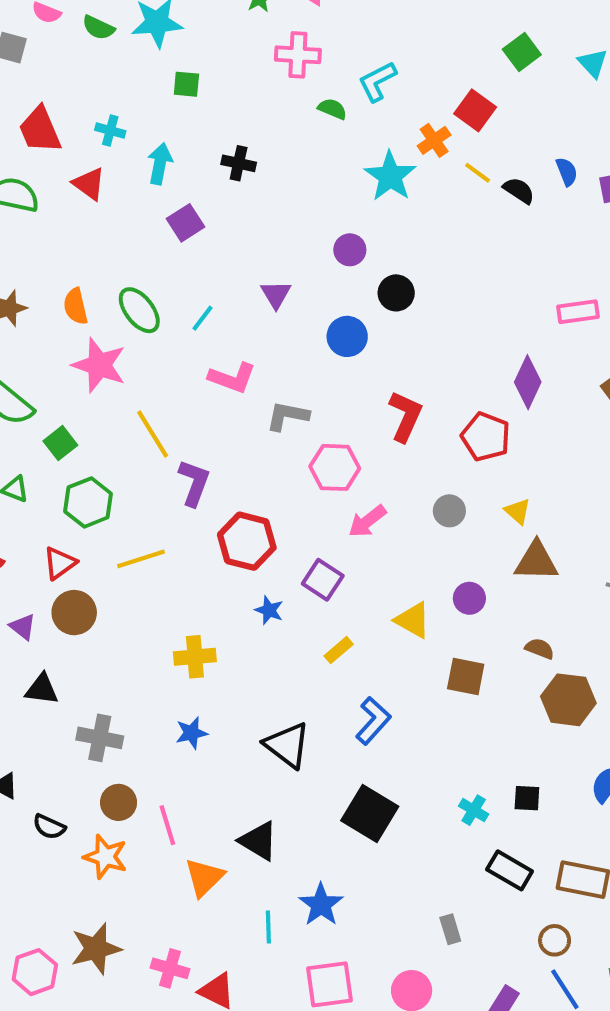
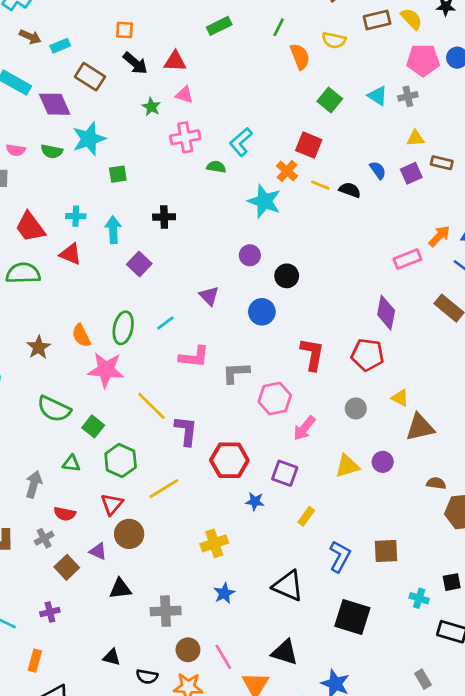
green ellipse: (139, 310) -> (123, 328), turned 64
cyan line: (202, 318) -> (165, 323), turned 30
yellow triangle: (413, 620) -> (347, 466), moved, turned -32
brown square: (466, 677) -> (386, 551), moved

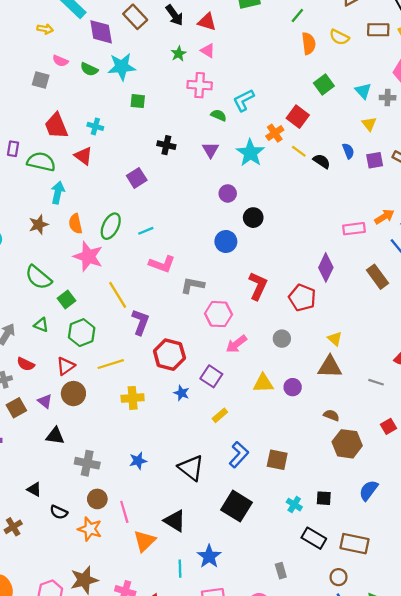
yellow triangle: (416, 138) -> (369, 124), moved, turned 42
cyan arrow: (113, 230) -> (58, 193), moved
purple triangle: (209, 296) -> (211, 150), moved
yellow triangle: (400, 398) -> (335, 339), moved
yellow cross: (214, 543) -> (133, 398), moved

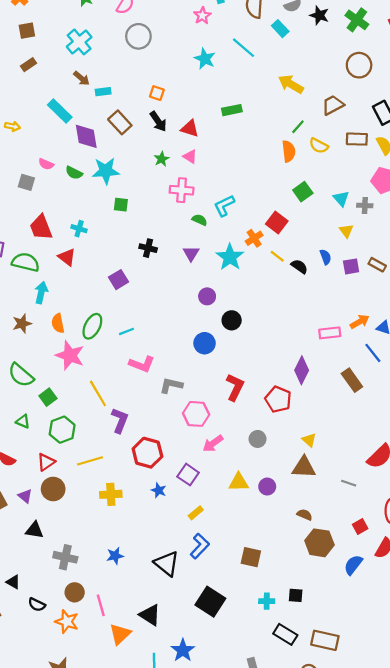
green line: (297, 15) -> (298, 127), moved
yellow arrow: (45, 29) -> (12, 126), moved
blue L-shape: (239, 455) -> (200, 546), moved
blue semicircle: (368, 490) -> (353, 565), moved
cyan cross: (294, 505) -> (267, 601), turned -32

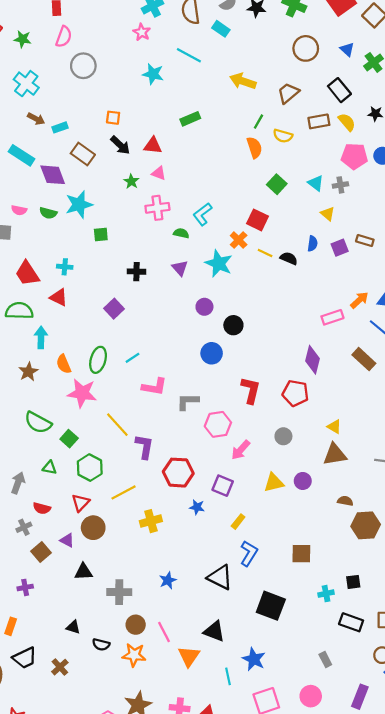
blue semicircle: (326, 257) -> (313, 244), turned 40

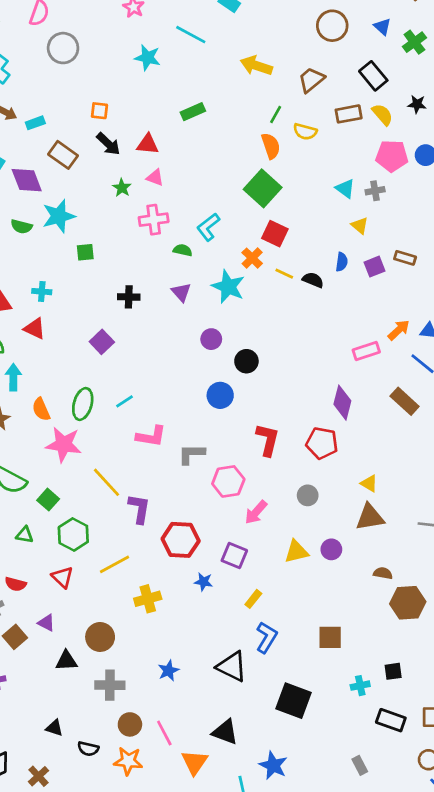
green square: (277, 184) -> (263, 188), moved, size x1.5
red triangle: (81, 503) -> (62, 577), turned -30
brown circle: (93, 528) -> (100, 637), moved

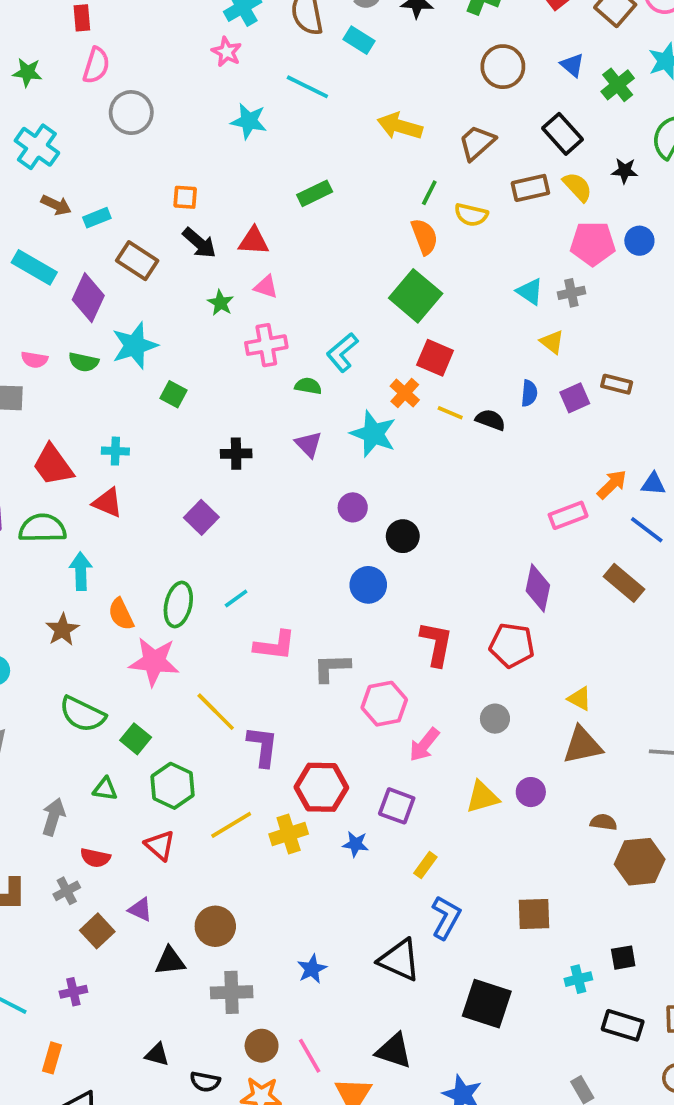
purple diamond: (27, 180) -> (88, 298), turned 48
green square: (85, 252) -> (174, 394), turned 36
yellow cross: (148, 599) -> (289, 834), moved

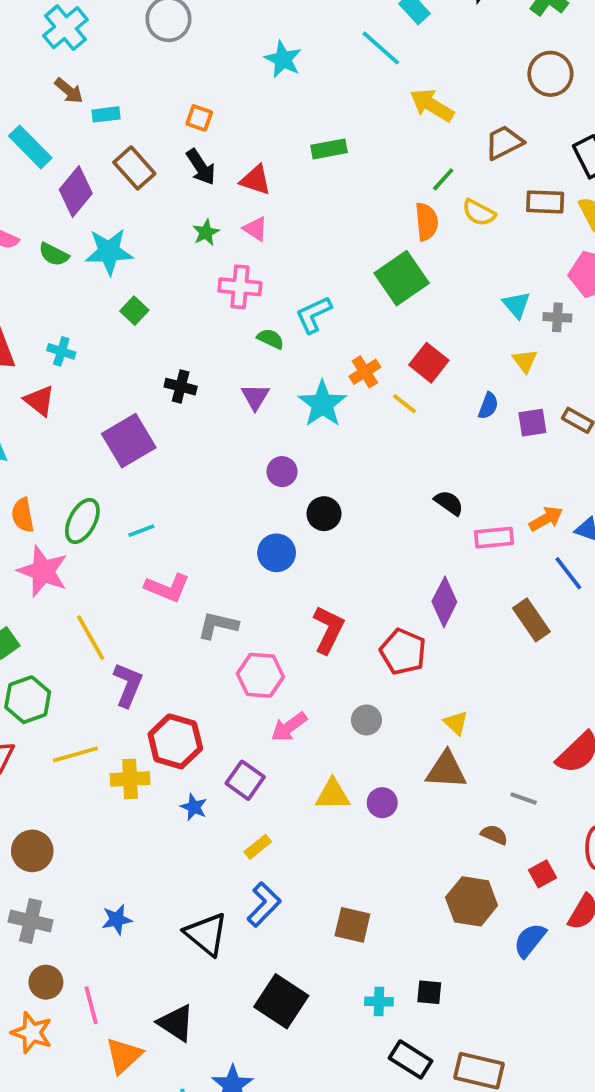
cyan line: (307, 87) -> (381, 48), moved
red square: (435, 358) -> (429, 363), moved
black semicircle: (490, 420) -> (449, 503), moved
purple square: (201, 517) -> (129, 441), size x1.5
brown semicircle: (604, 822) -> (494, 835), moved

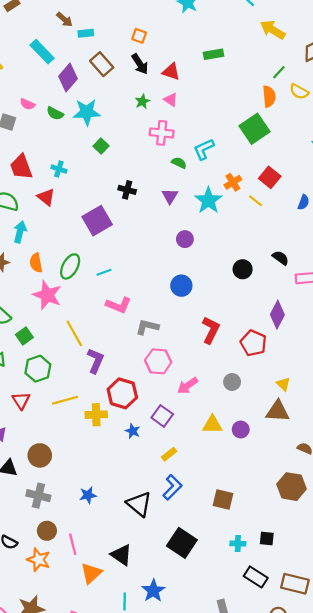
black circle: (324, 514) -> (243, 269), moved
pink hexagon: (260, 675) -> (158, 361), moved

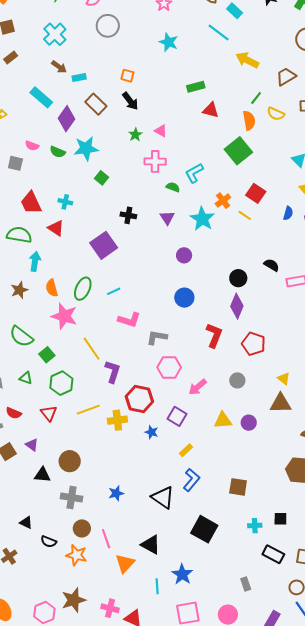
red triangle: (171, 72) -> (211, 110), moved
purple diamond: (277, 315) -> (237, 306), moved

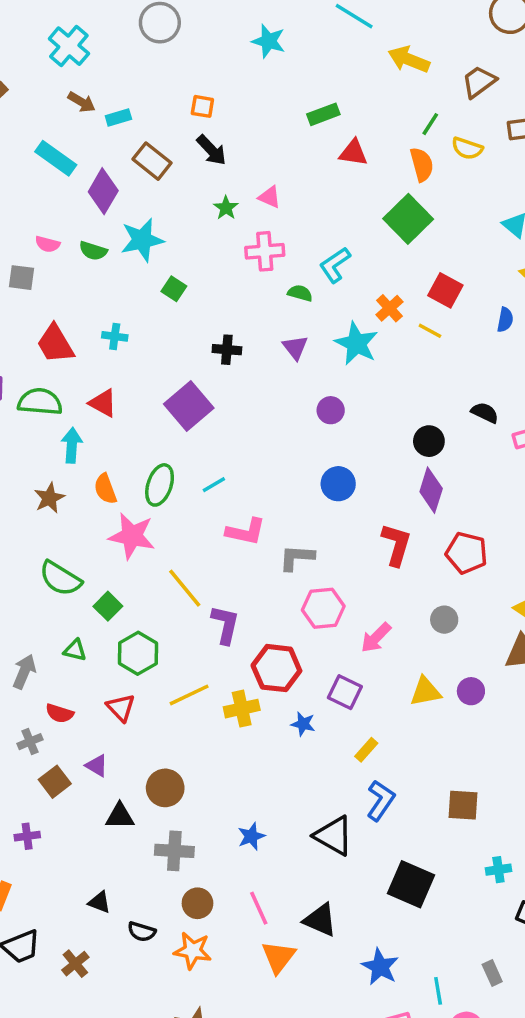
red triangle: (56, 228) -> (103, 403), moved
pink line: (106, 539) -> (259, 908), moved
cyan line: (157, 586) -> (438, 991), moved

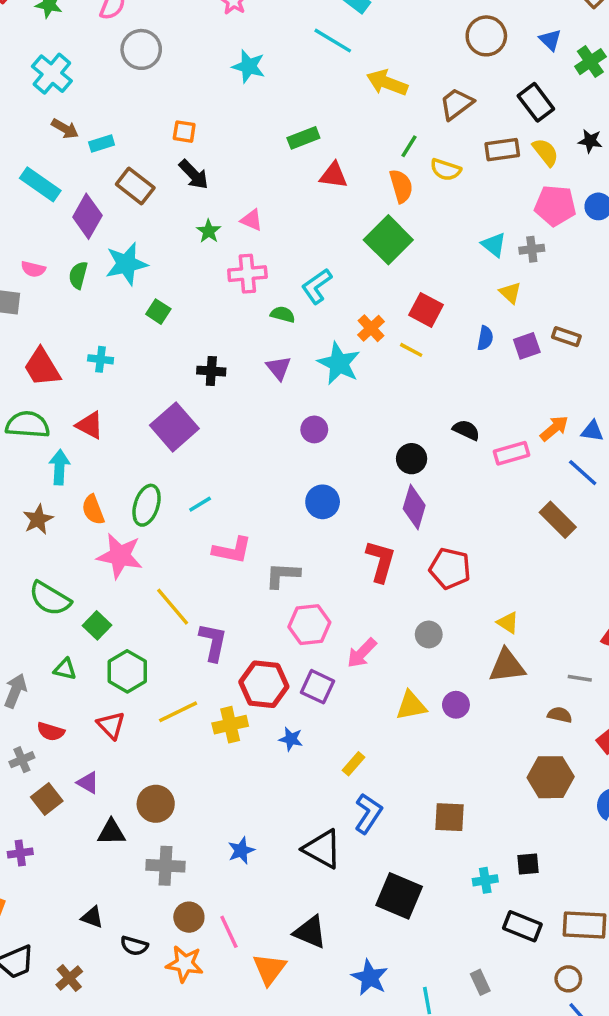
green semicircle: (93, 251) -> (78, 275), turned 88
purple square: (345, 692) -> (317, 687), moved
pink line: (259, 908) -> (229, 932), moved

